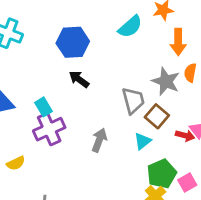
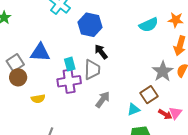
blue hexagon: (73, 42) -> (90, 25), moved
gray trapezoid: (133, 100) -> (92, 70), moved

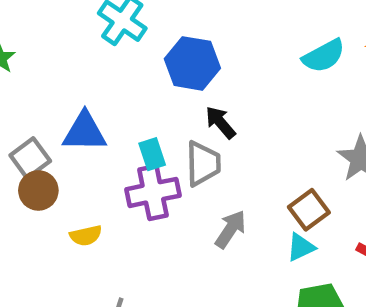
brown square: (149, 95) -> (309, 210), moved

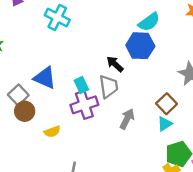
cyan semicircle: (324, 56) -> (149, 22), moved
blue hexagon: (192, 63) -> (140, 46), moved
blue triangle: (85, 132) -> (45, 78), turned 30

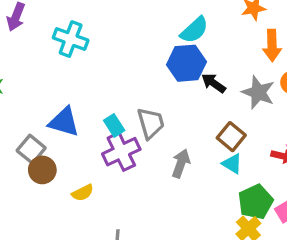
black arrow: (115, 64) -> (214, 83), moved
cyan triangle: (165, 124) -> (232, 164), turned -49

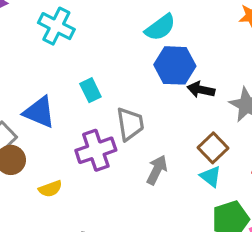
cyan semicircle: (194, 30) -> (160, 27), moved
black arrow: (214, 83) -> (201, 90), turned -30
cyan rectangle: (114, 125) -> (90, 90), moved

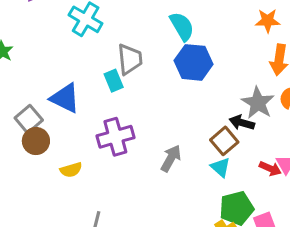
cyan semicircle: (160, 27) -> (182, 26), turned -88
black arrow: (201, 90) -> (242, 123), moved
gray trapezoid: (130, 124) -> (130, 59), moved

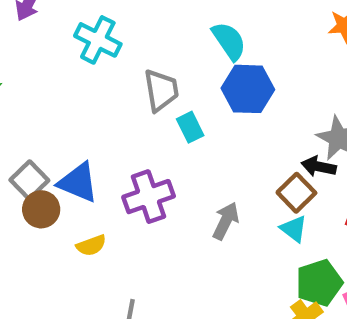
cyan rectangle: (114, 81) -> (190, 127), moved
blue triangle: (65, 98) -> (78, 182), moved

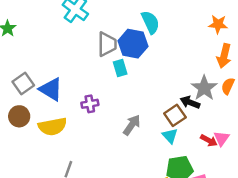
blue hexagon: (248, 89) -> (133, 44), moved
purple cross: (149, 197) -> (90, 104), size x0.6
brown circle: (41, 209) -> (19, 116), moved
yellow semicircle: (91, 245) -> (53, 126), size x1.6

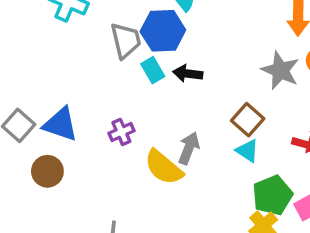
black arrow: (190, 102) -> (188, 74), moved
brown circle: (19, 116) -> (47, 171), moved
yellow semicircle: (53, 126) -> (164, 167), moved, turned 64

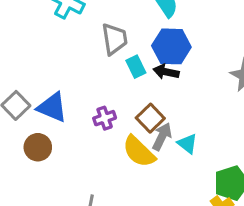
blue hexagon: (163, 31) -> (171, 46), moved
brown square: (248, 120) -> (150, 118), moved
cyan triangle: (247, 151) -> (187, 144), moved

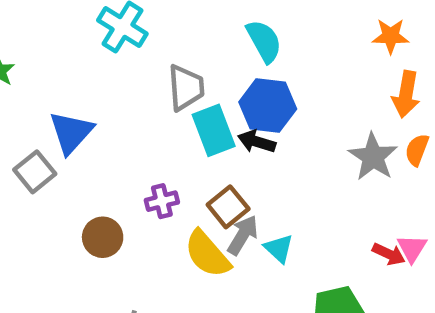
cyan rectangle: (136, 67) -> (214, 130), size x1.5
blue triangle: (52, 107) -> (71, 132), moved, turned 44
brown circle: (38, 147) -> (103, 237), moved

